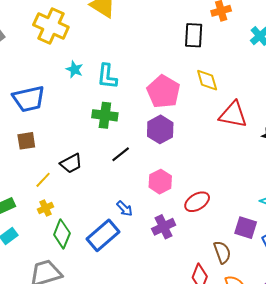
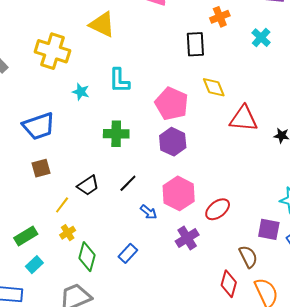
cyan L-shape: (107, 76) -> (119, 81), moved
black line: (121, 154) -> (128, 183), moved
pink hexagon: (160, 182) -> (179, 193), size x1.4
blue arrow: (125, 209) -> (149, 212), moved
blue rectangle: (103, 235) -> (128, 253), size x0.6

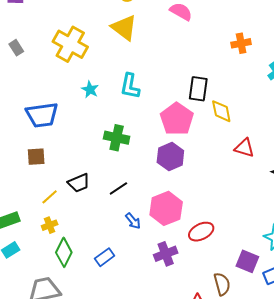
black rectangle: (195, 44) -> (198, 89), moved
red triangle: (244, 119) -> (244, 148), size x0.7

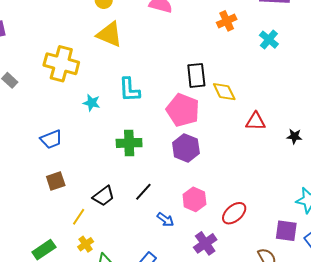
blue trapezoid: (42, 115) -> (51, 139), size x0.7
pink hexagon: (166, 208) -> (194, 199), size x0.7

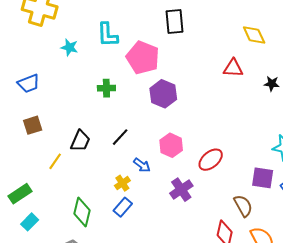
yellow diamond: (224, 92) -> (254, 35), moved
pink pentagon: (183, 110) -> (143, 58), moved
green cross: (129, 143) -> (106, 88), size x0.7
black trapezoid: (104, 196) -> (80, 141), turned -30
yellow cross: (86, 244) -> (122, 183), moved

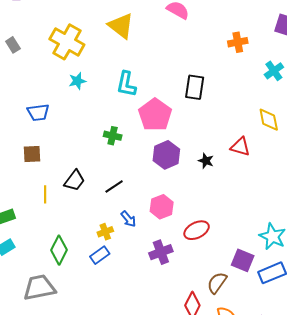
cyan star: (69, 47) -> (77, 81), moved, turned 30
black star: (272, 84) -> (206, 161), moved
yellow line: (55, 161) -> (45, 194), turned -48
brown semicircle: (243, 206) -> (217, 283), turned -130

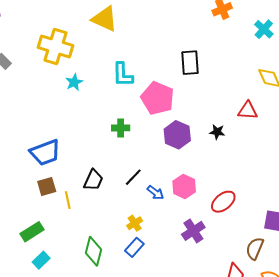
blue trapezoid: (38, 112) -> (45, 153), moved, size x1.4
brown square: (32, 154) -> (47, 187), moved
blue arrow: (128, 219) -> (155, 193), moved

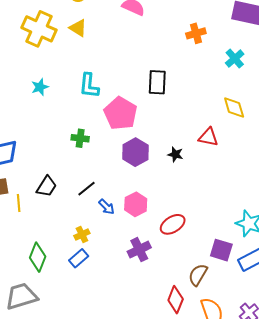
yellow triangle: (105, 19) -> (78, 28), size x0.7
yellow cross: (55, 47) -> (39, 29), moved

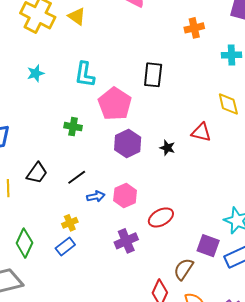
cyan cross: (235, 58) -> (232, 55), turned 36
blue arrow: (106, 207) -> (96, 196), turned -60

